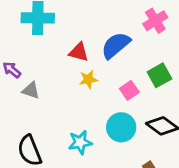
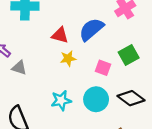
pink square: (129, 90) -> (103, 68), turned -35
cyan star: (80, 142) -> (61, 100), moved

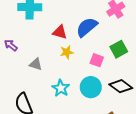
gray triangle: (19, 68) -> (36, 64), moved
cyan star: (61, 100) -> (61, 88), turned -30

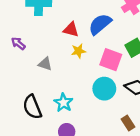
pink square: (97, 60) -> (111, 60), size x1.5
cyan star: (61, 88) -> (63, 103), moved

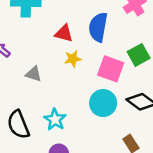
blue semicircle: (100, 24) -> (98, 27), turned -40

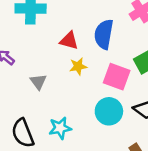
gray triangle: (33, 74) -> (38, 82), turned 36
cyan star: (55, 120) -> (60, 128), turned 30

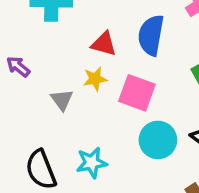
yellow star: (78, 66) -> (95, 79), moved
pink square: (117, 77) -> (137, 93), moved

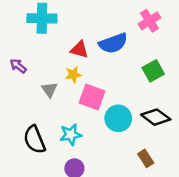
blue semicircle: (151, 35) -> (113, 43), turned -120
pink square: (137, 93) -> (92, 97), moved

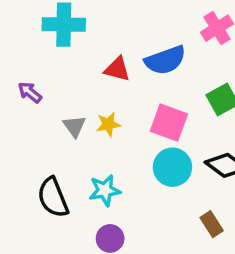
yellow star: (73, 75) -> (108, 124), moved
pink square: (92, 97) -> (169, 123), moved

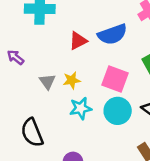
red triangle: (117, 69) -> (78, 41), turned -42
cyan star: (105, 190) -> (81, 108), moved

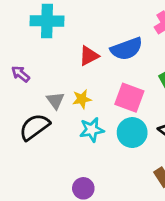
black semicircle: (32, 133) -> (34, 127), moved, turned 76

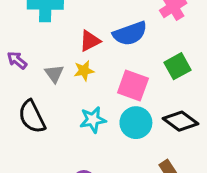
yellow star: (82, 99) -> (84, 71), moved
gray triangle: (55, 100) -> (54, 74), moved
black semicircle: (34, 127) -> (32, 117), turned -80

